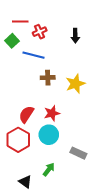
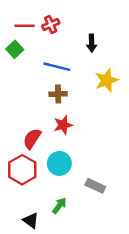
red cross: (40, 32) -> (51, 25), moved
blue line: (33, 55) -> (57, 67), moved
yellow star: (75, 84) -> (106, 80), moved
red star: (52, 113) -> (63, 125), moved

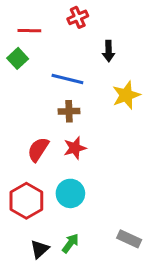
red cross: (51, 25) -> (78, 17), moved
red semicircle: (32, 139) -> (38, 149), moved
gray rectangle: (95, 186) -> (129, 239), moved
black triangle: (31, 220) -> (40, 249), moved, turned 42

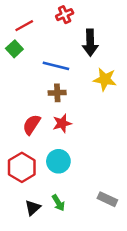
red line: (29, 31) -> (24, 26), turned -30
black arrow: (109, 51) -> (90, 43), size x1.5
yellow star: (126, 95) -> (105, 79), turned 30
green arrow: (70, 243) -> (58, 203), turned 112

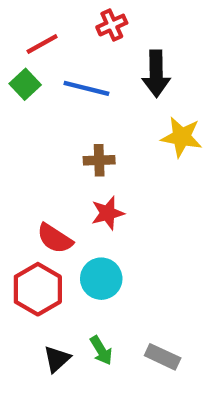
blue line: (56, 66) -> (86, 88), moved
red semicircle: (32, 125) -> (55, 238), moved, turned -90
gray rectangle: (107, 199) -> (163, 357), moved

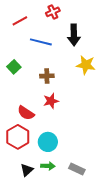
green square: (25, 84) -> (14, 67), moved
cyan circle: (101, 279) -> (48, 142), moved
green arrow: (101, 350) -> (48, 166), turned -56

